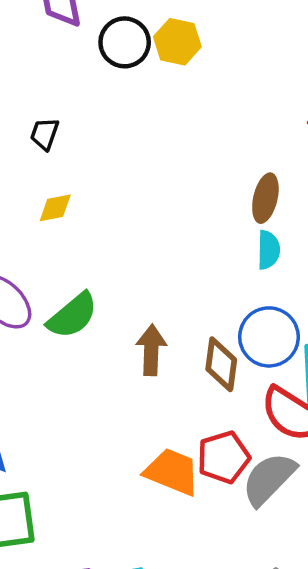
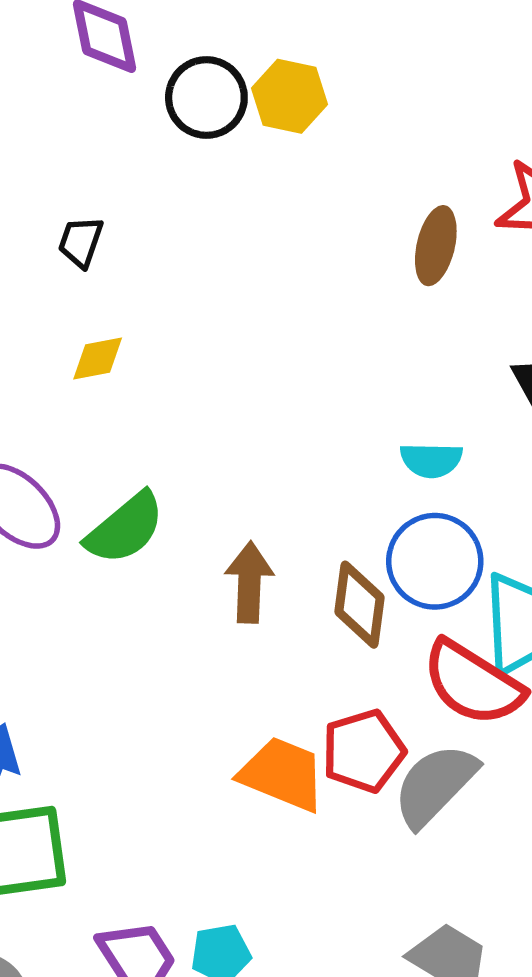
brown ellipse: (265, 198) -> (436, 246), moved
cyan semicircle: (269, 250) -> (431, 460), moved, turned 90

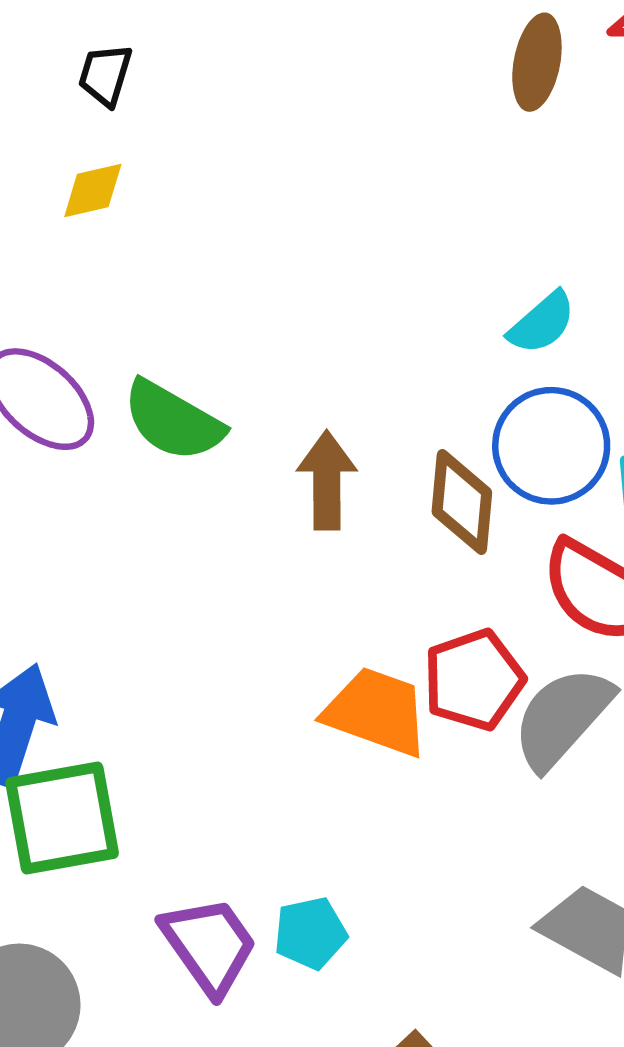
yellow diamond: (98, 359) -> (93, 191), moved
cyan semicircle: (431, 460) -> (542, 323), turned -40
green semicircle: (125, 528) -> (173, 421), turned 72

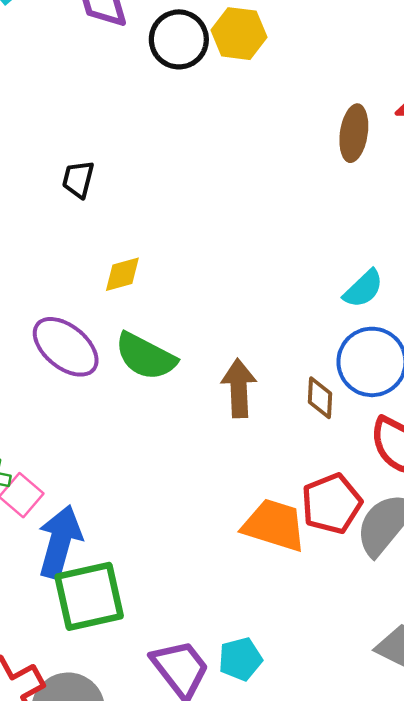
black trapezoid: (105, 75) -> (78, 179), moved
yellow diamond: (93, 191) -> (122, 274), moved
brown diamond: (462, 502) -> (320, 398), size x0.7

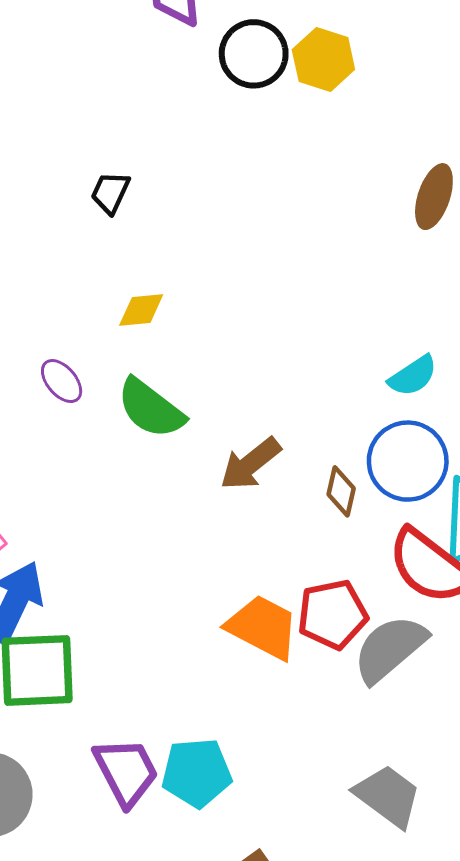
purple ellipse: (66, 347) -> (62, 381), size x0.6
brown arrow: (239, 388) -> (250, 464), turned -136
cyan pentagon: (240, 659) -> (197, 773), size x1.4

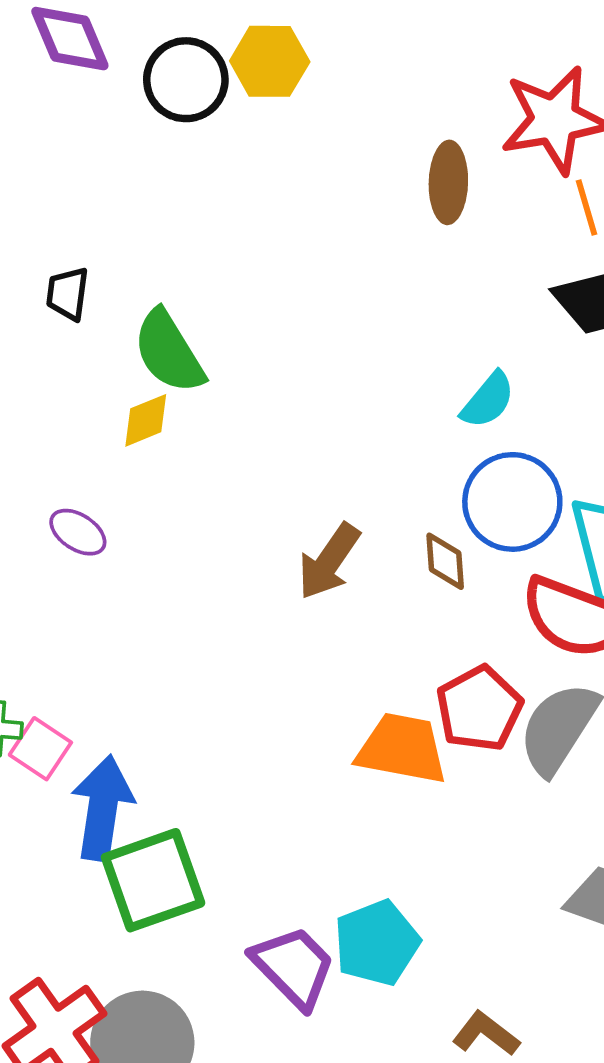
green semicircle: (151, 408) -> (169, 352), moved, turned 38

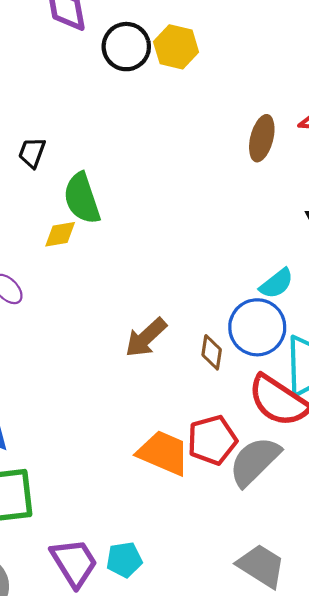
cyan semicircle: (488, 400) -> (276, 284), moved
cyan pentagon: (377, 943) -> (124, 560), size x0.7

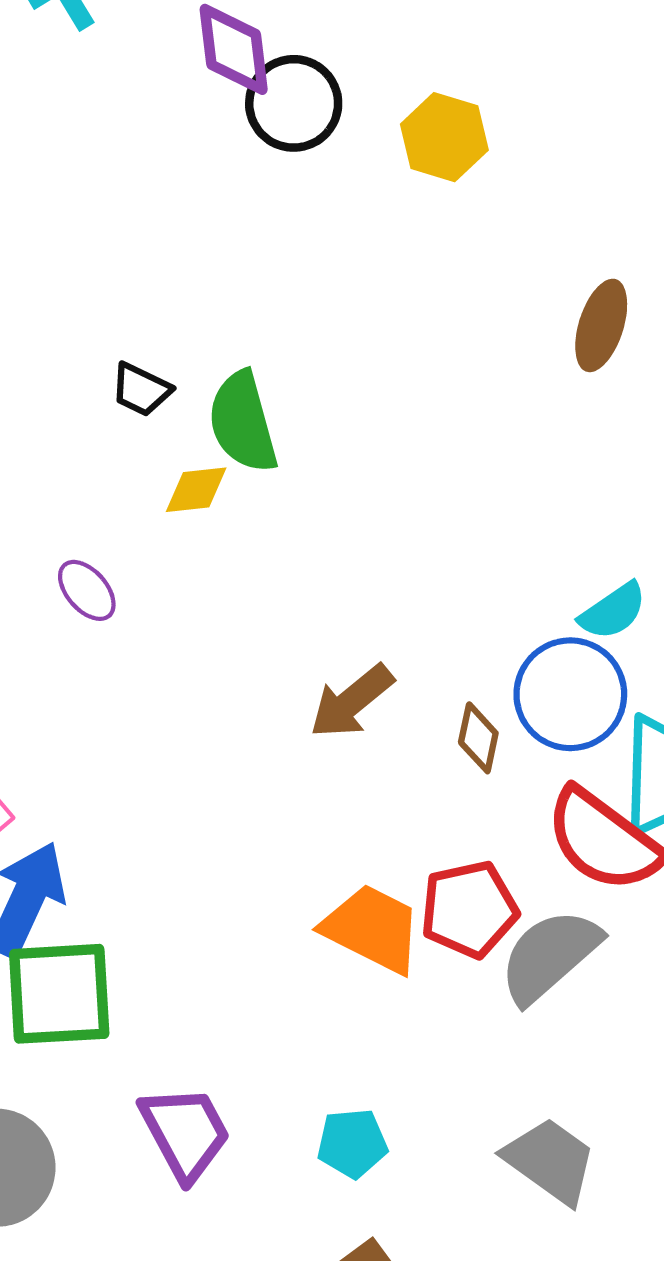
black circle: (126, 47) -> (294, 103), moved
black trapezoid: (32, 153) -> (141, 390), moved, turned -88
cyan pentagon: (124, 560) -> (352, 1143), moved

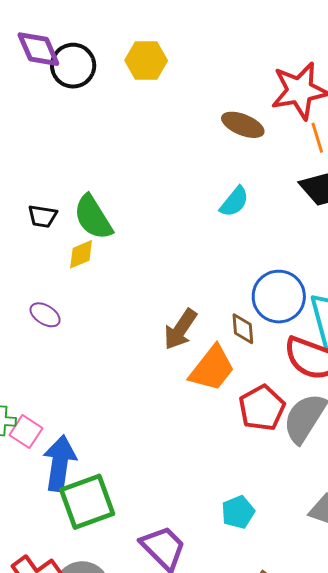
brown ellipse: (601, 325) -> (243, 125), turned -69
cyan semicircle: (613, 611) -> (234, 202), moved
orange trapezoid: (372, 929) -> (212, 368), moved, turned 118
cyan pentagon: (352, 1143) -> (238, 512), moved

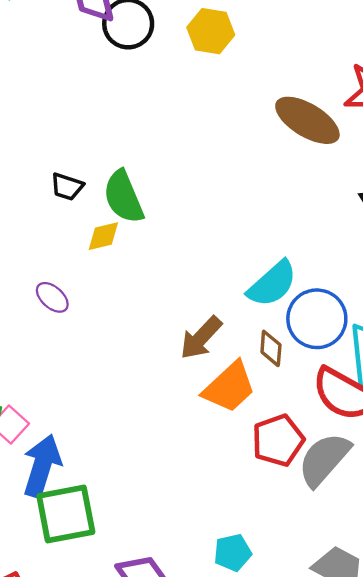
brown ellipse: (243, 125) -> (307, 120), size x1.4
cyan semicircle: (234, 202) -> (272, 284), moved, size x1.4

